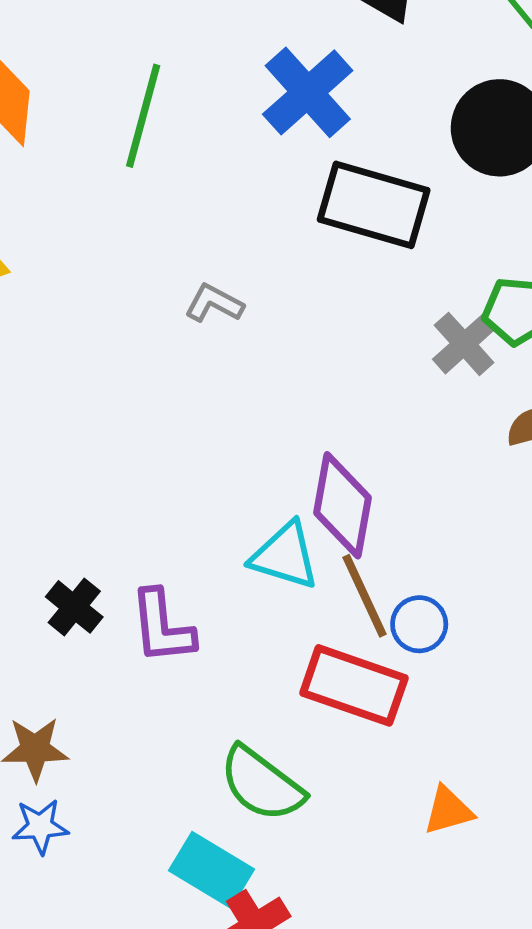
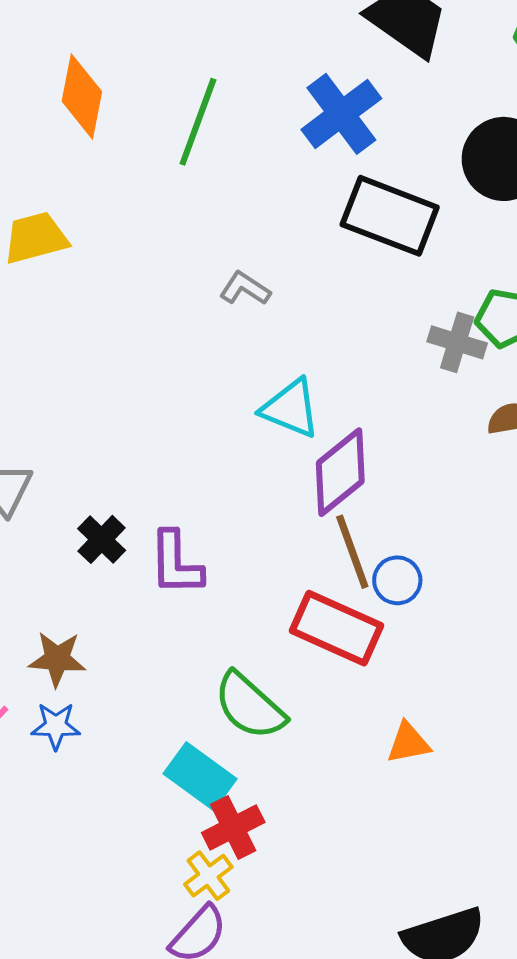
gray cross: (464, 344) -> (457, 342), turned -36
purple diamond: (342, 505) -> (340, 472), turned 36
cyan triangle: (285, 556) -> (291, 408), moved

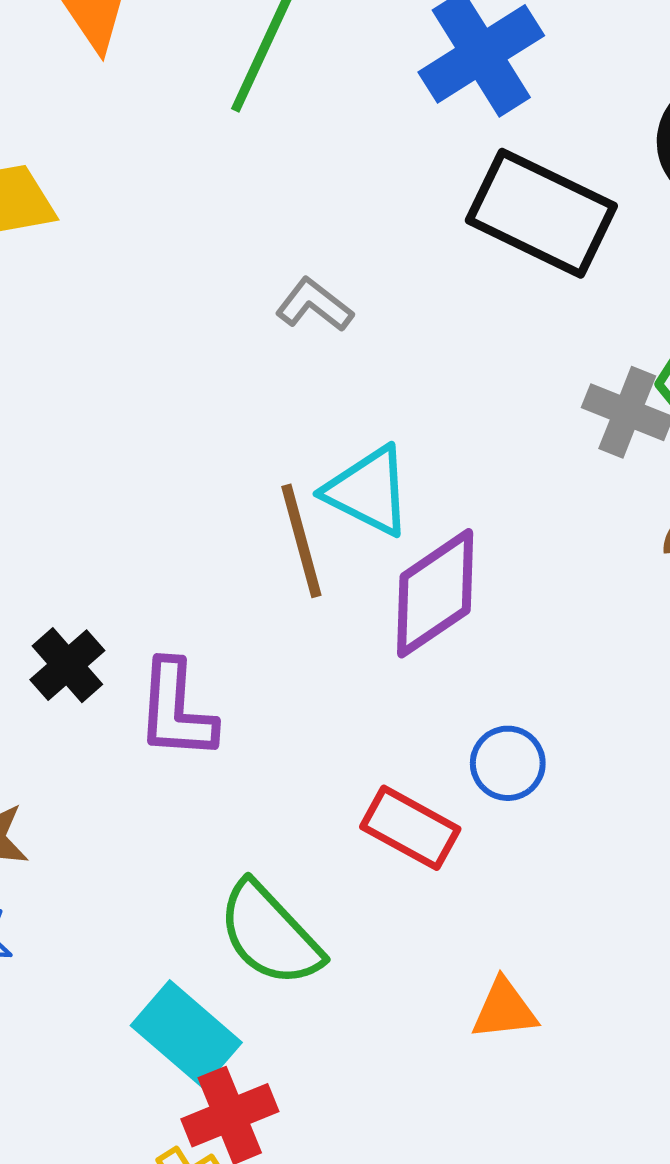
brown line: (352, 552) -> (301, 541), moved
red rectangle: (337, 628) -> (410, 828), size x0.7

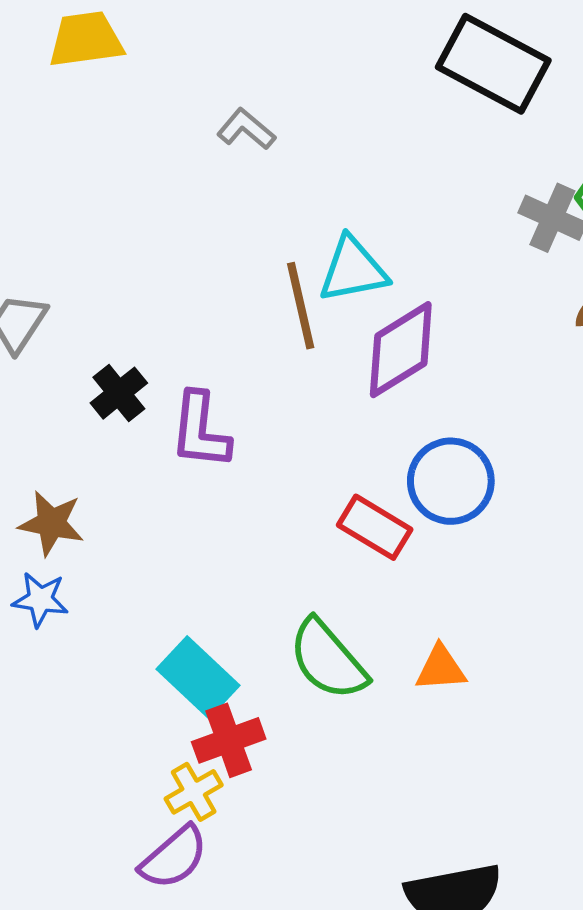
gray L-shape: (314, 305) -> (246, 129), moved
cyan triangle: (368, 491) -> (353, 270), turned -40
blue circle: (508, 763) -> (451, 481), size x1.5
green semicircle: (270, 934) -> (328, 660), moved

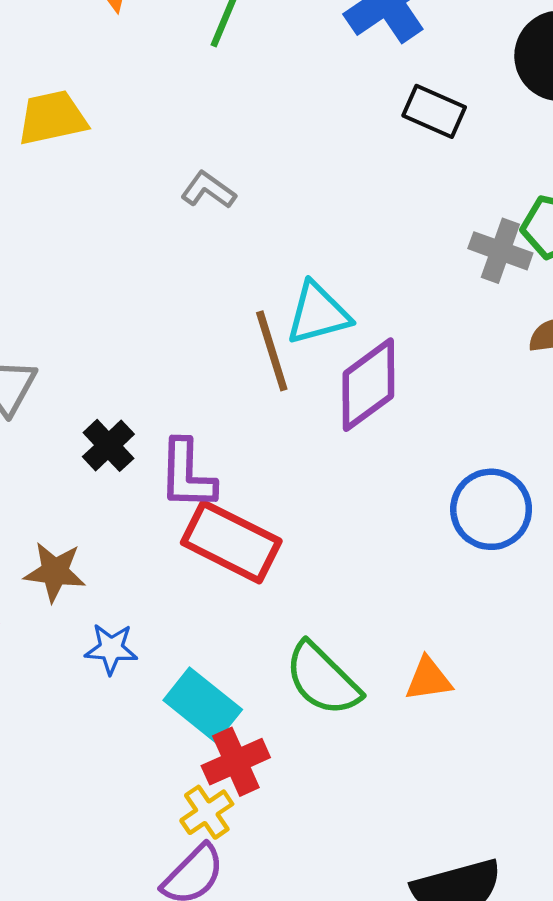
black rectangle: (493, 64) -> (434, 111), size x0.6
blue circle: (451, 481) -> (491, 509), moved
red rectangle: (375, 527) -> (231, 542), moved, size x1.4
blue star: (40, 600) -> (111, 649), moved

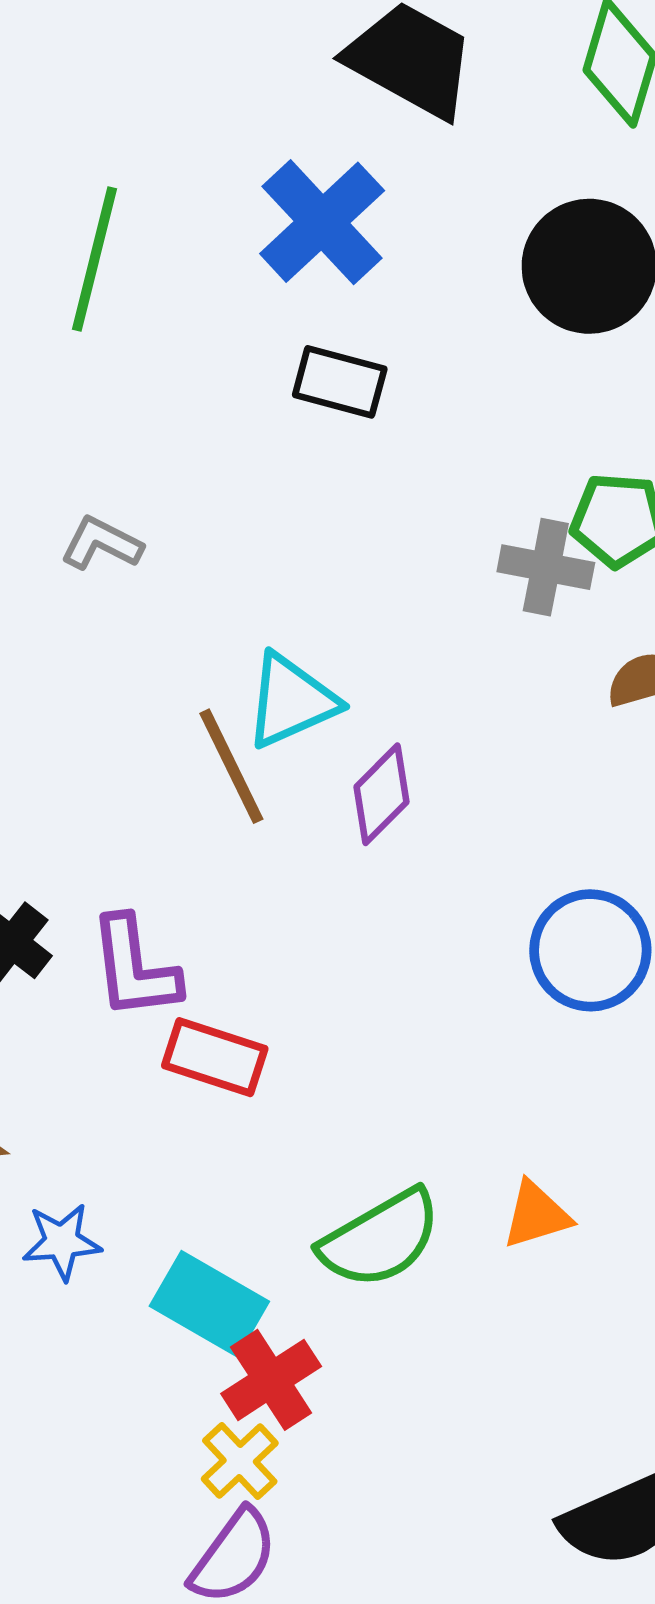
black rectangle: (434, 111) -> (340, 382), moved
purple diamond: (368, 385) -> (381, 794), size x0.7
red rectangle: (231, 542) -> (215, 1057), size x0.7
green semicircle: (323, 679) -> (380, 1239), turned -66

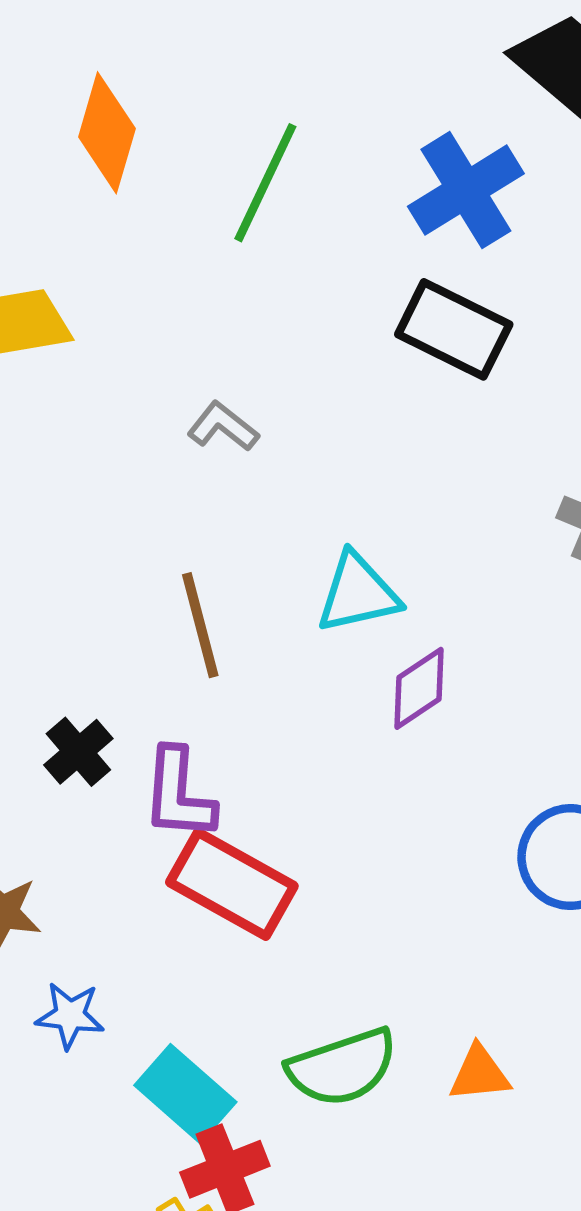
black rectangle: (340, 382) -> (454, 329), size x1.4
brown line: (231, 766) -> (200, 625), moved
red rectangle: (215, 1057) -> (232, 884), size x1.4

